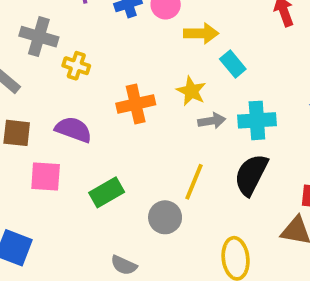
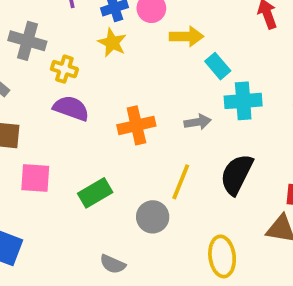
yellow star: (191, 91) -> (112, 43), moved
orange cross: (136, 104) -> (136, 125), moved
cyan cross: (257, 120) -> (243, 101), moved
purple semicircle: (73, 130) -> (71, 108), moved

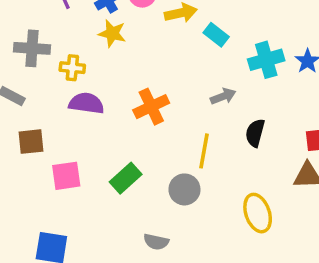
cyan cross: (243, 101) -> (266, 60), moved
gray arrow: (198, 122) -> (223, 96), moved
black semicircle: (237, 174) -> (255, 133), size x0.7

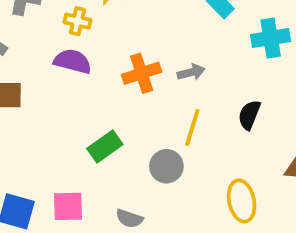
yellow cross: (72, 68) -> (77, 21), moved
gray arrow: (223, 96) -> (191, 72), moved
pink square: (66, 176) -> (68, 206), moved

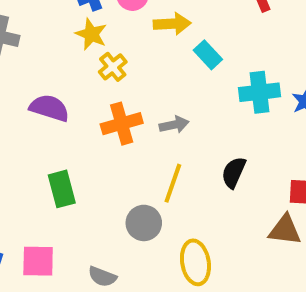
yellow cross: (77, 21) -> (113, 67), moved, turned 36
green rectangle: (105, 147) -> (62, 189), moved, turned -72
yellow ellipse: (242, 201) -> (195, 262), moved

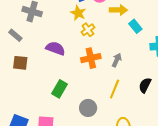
gray arrow: (174, 125) -> (117, 60), turned -56
green rectangle: (62, 189) -> (59, 89), turned 42
gray circle: (144, 223) -> (88, 108), moved

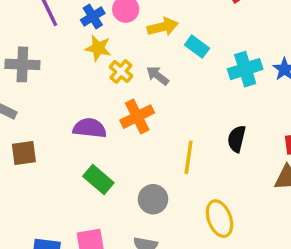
purple semicircle: (55, 48) -> (90, 128), moved
gray arrow: (117, 60) -> (157, 76), moved, turned -64
green rectangle: (59, 89) -> (98, 180), turned -66

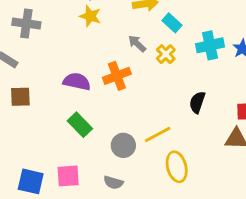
yellow cross: (121, 72) -> (166, 54), moved
yellow line: (189, 157) -> (158, 135), moved, turned 48

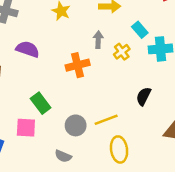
cyan rectangle: (172, 23) -> (140, 30), moved
gray arrow: (137, 44) -> (98, 40), turned 42
purple semicircle: (77, 82) -> (28, 49), moved
pink square: (68, 176) -> (26, 128), moved

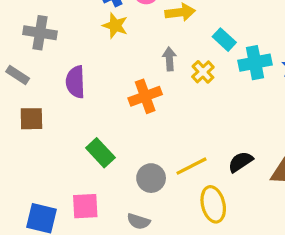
purple semicircle: (28, 49) -> (75, 82), turned -105
black semicircle: (144, 96) -> (241, 162), moved, turned 36
pink square: (26, 128) -> (85, 206), moved

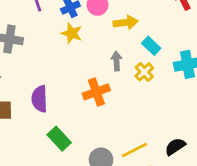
cyan rectangle: (224, 40) -> (151, 46), moved
purple semicircle: (75, 82) -> (40, 99), moved

